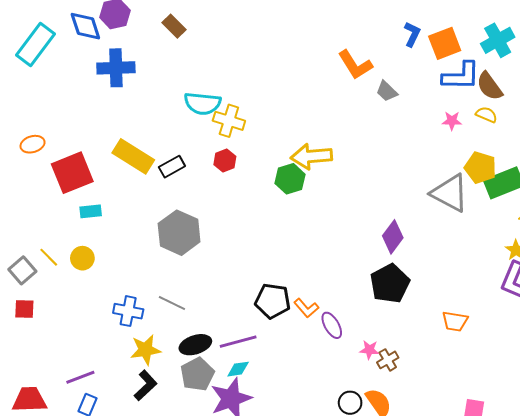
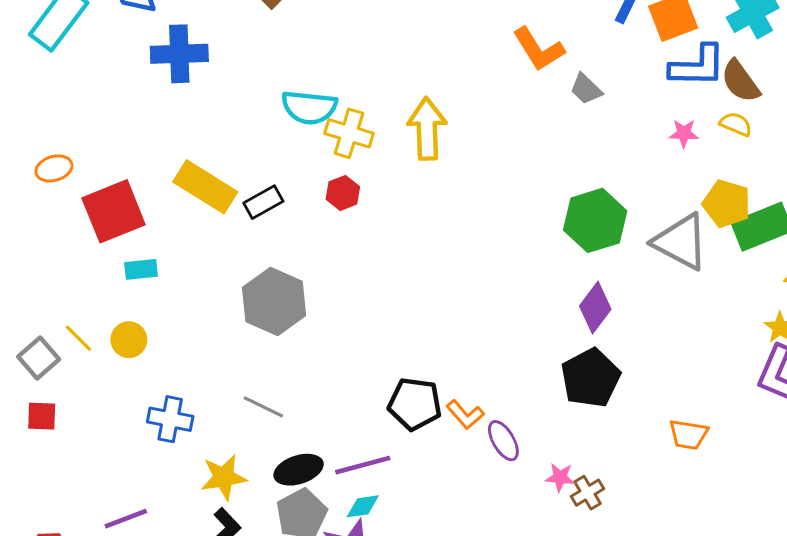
yellow arrow: (311, 156) -> (427, 129), moved, turned 93
green hexagon: (290, 179) -> (595, 220), moved, size x1.4
blue cross: (128, 311) -> (170, 419), moved

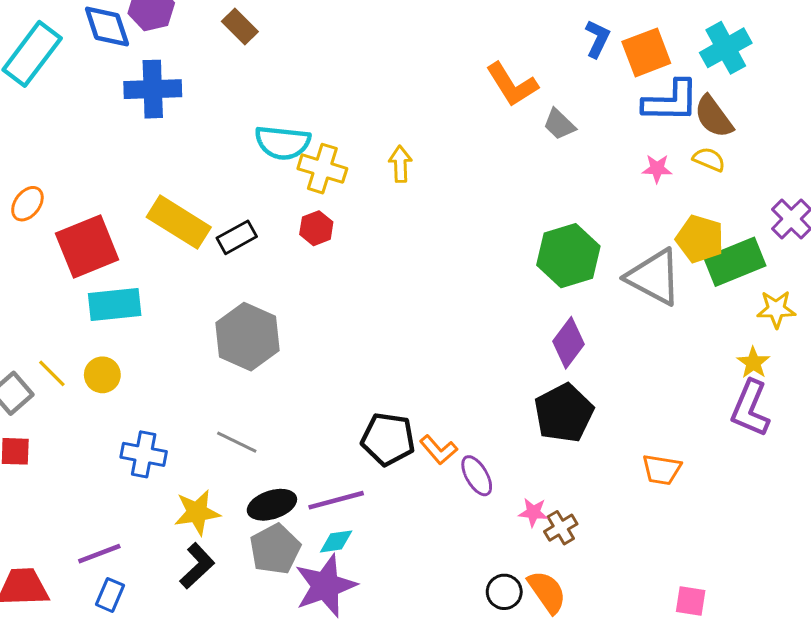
yellow arrow: (427, 129) -> (400, 164), size x0.6
orange ellipse: (54, 168) -> (27, 204), turned -36
cyan rectangle: (141, 269) -> (115, 305), size x1.6

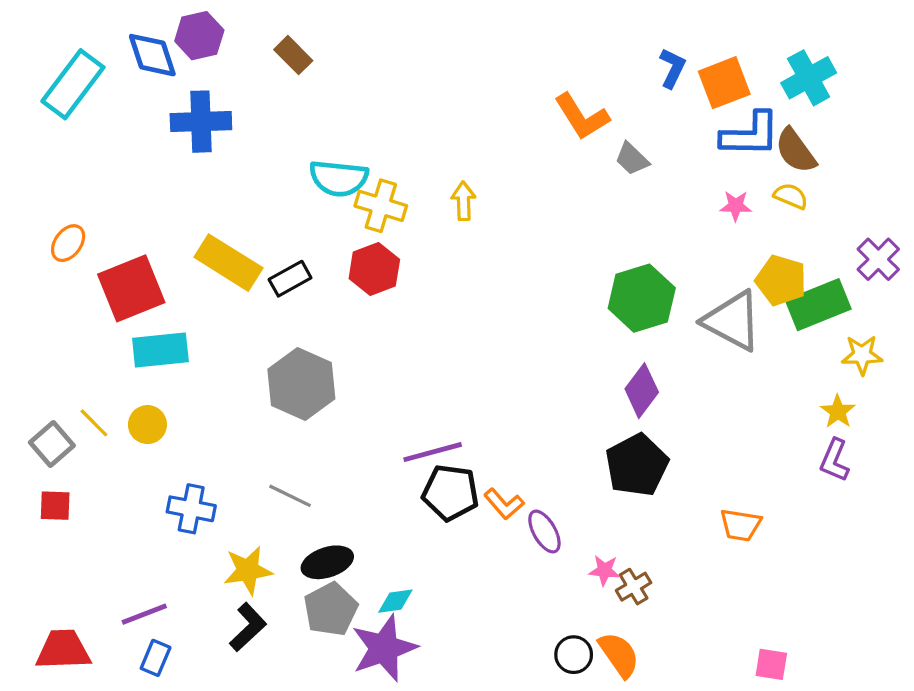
red hexagon: (316, 228) -> (374, 269), size x1.4
purple L-shape: (750, 408) -> (835, 460), size x0.7
purple line: (336, 500) -> (433, 452), moved

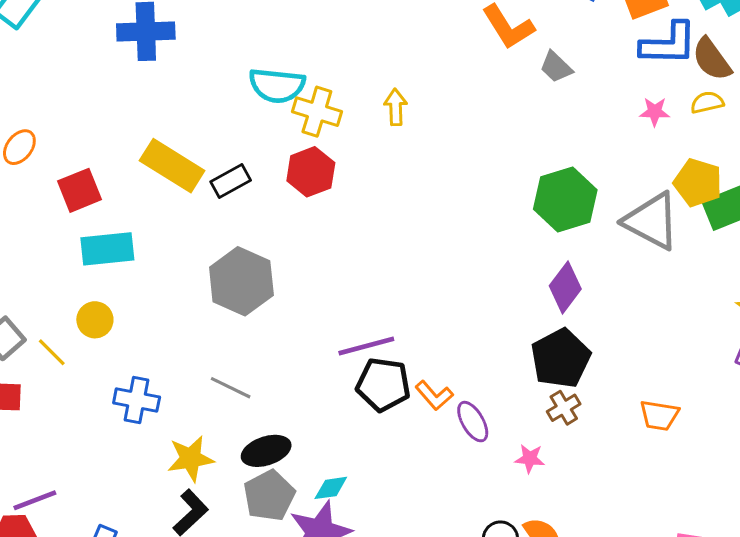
yellow semicircle: (791, 196) -> (707, 102), turned -36
red square: (131, 288) -> (80, 190), size x0.7
yellow line: (94, 423) -> (52, 352), moved
brown cross: (634, 587) -> (564, 408), moved
purple line: (144, 614) -> (35, 500), moved

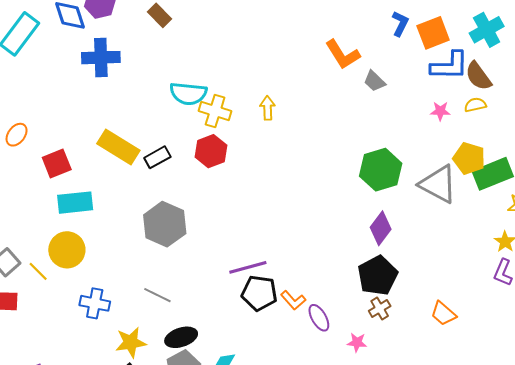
yellow circle: (95, 320) -> (67, 250), size x1.5
orange trapezoid: (659, 415) -> (443, 314), turned 32

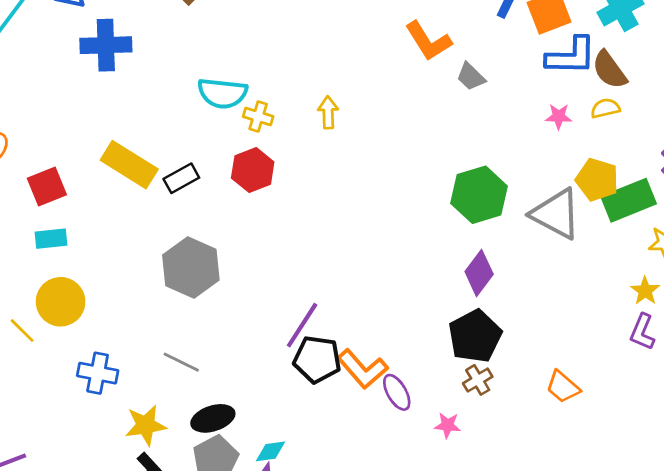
yellow cross: (215, 111) -> (258, 117), size x0.7
cyan rectangle: (75, 203) -> (51, 239), moved, size x0.7
purple line: (248, 267) -> (302, 325), turned -42
orange L-shape: (293, 300) -> (362, 369), size x1.5

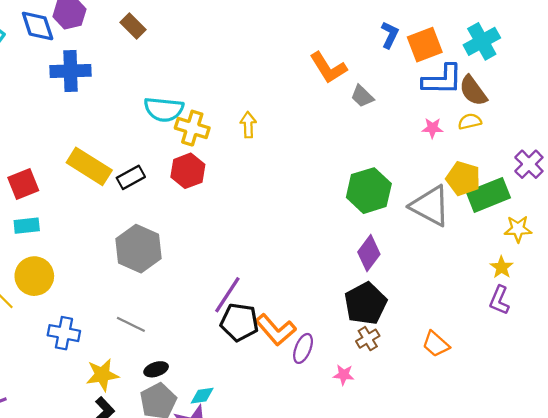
yellow cross: (258, 117) -> (192, 128), size x1.4
purple ellipse: (397, 392) -> (303, 348), turned 52
black ellipse: (213, 418) -> (156, 369), size x0.7

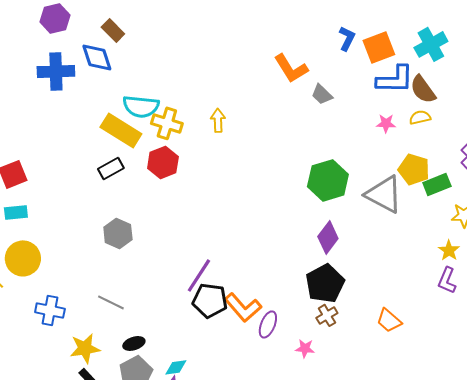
blue diamond: (38, 26) -> (97, 57), moved
yellow rectangle: (89, 166) -> (121, 130), moved
green rectangle: (488, 195) -> (437, 184), size x0.7
gray hexagon: (139, 249) -> (118, 233), size x0.7

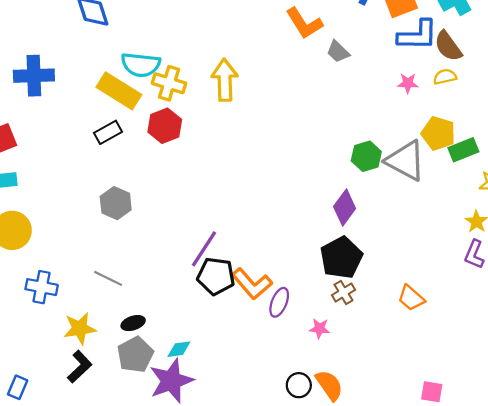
blue cross: (56, 71) -> (34, 76), moved
yellow arrow: (218, 120) -> (225, 80), size x1.6
green hexagon: (328, 180) -> (366, 156), moved, size x0.7

